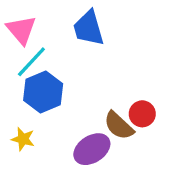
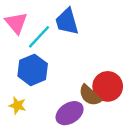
cyan line: (31, 62) -> (39, 37), moved
red circle: (142, 114) -> (108, 86), size x1.5

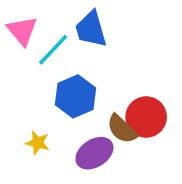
blue hexagon: (33, 70) -> (75, 96), moved
yellow star: (17, 106) -> (38, 143), moved

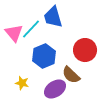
pink triangle: (22, 31) -> (14, 33), moved
red circle: (146, 117) -> (85, 50), moved

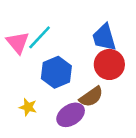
blue trapezoid: (53, 17) -> (104, 37), moved
brown semicircle: (71, 75) -> (91, 97), turned -78

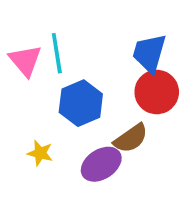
cyan line: (40, 37) -> (57, 53), turned -52
blue trapezoid: (104, 37) -> (149, 53), turned 32

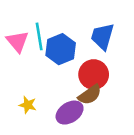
red circle: (157, 92) -> (94, 74), moved
blue hexagon: (81, 103) -> (61, 49), moved

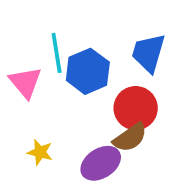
pink triangle: (18, 42) -> (25, 82), moved

